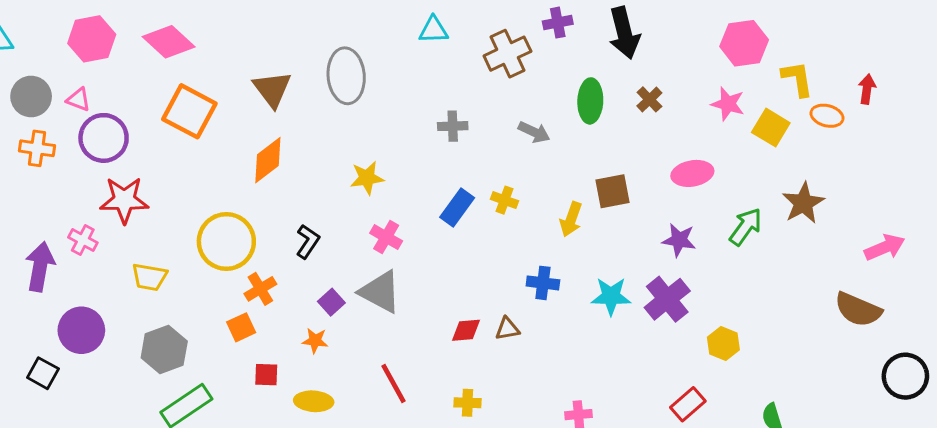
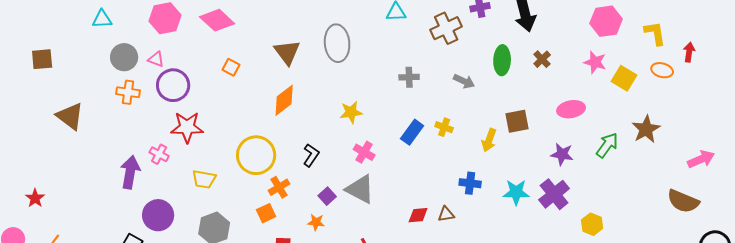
yellow L-shape: (797, 79) -> (655, 33), moved
orange square: (189, 111) -> (231, 67), size x0.5

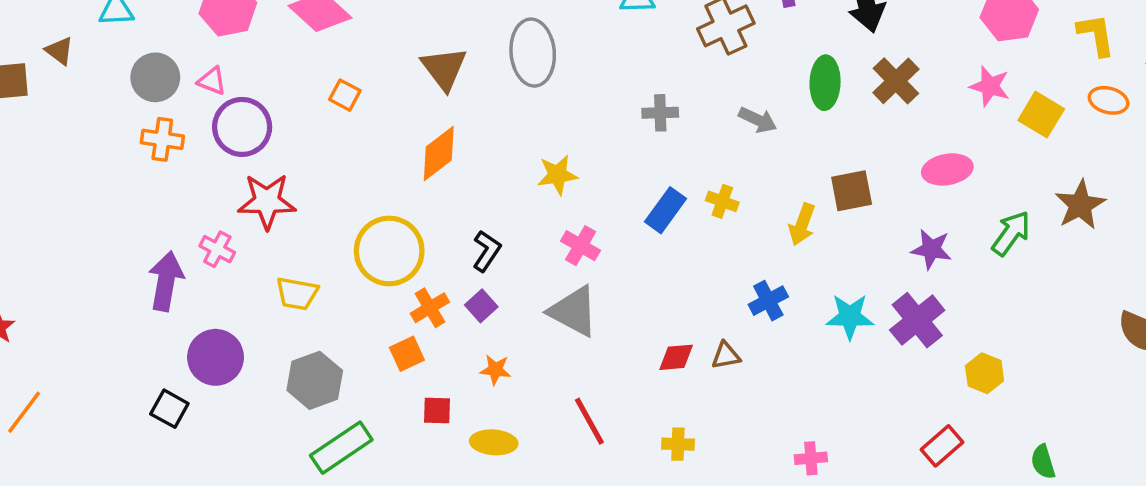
brown cross: (542, 59) -> (896, 81), size x1.5
brown triangle: (70, 116) -> (60, 51), moved, size x0.6
blue cross: (470, 183) -> (768, 301), turned -35
purple square: (327, 196) -> (481, 306), moved

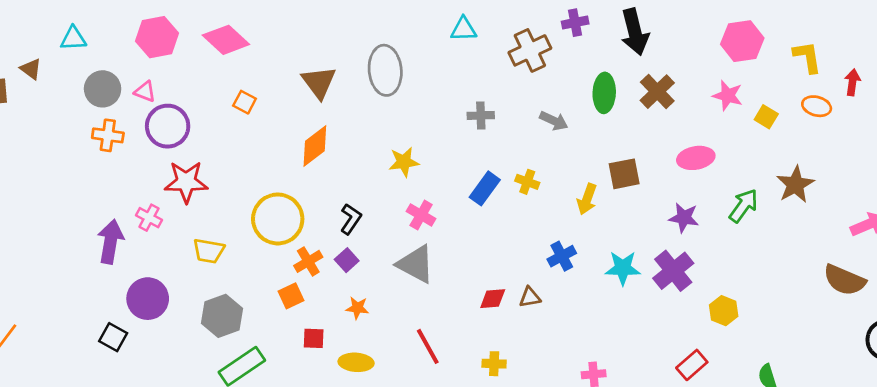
yellow square: (1041, 115) -> (766, 117), size x0.7

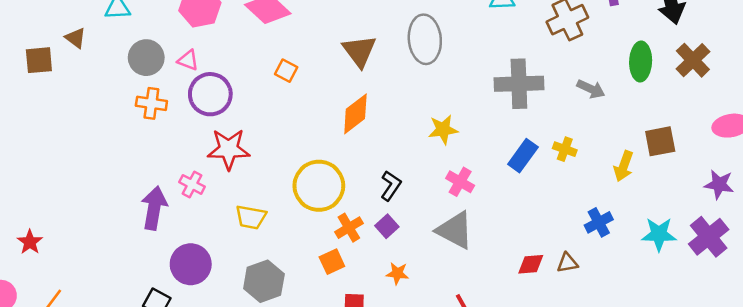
gray cross: (481, 115) -> (519, 84), size x1.8

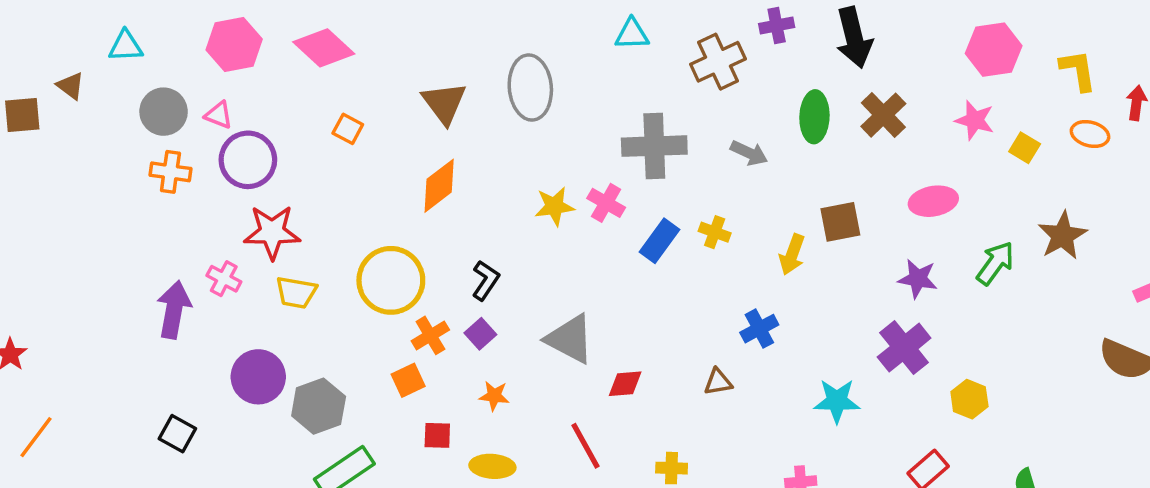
pink cross: (460, 182) -> (606, 203), moved
yellow trapezoid: (251, 217) -> (296, 292), moved
cyan star: (659, 234) -> (837, 401), moved
purple circle: (191, 264) -> (258, 377), moved
red diamond: (531, 264) -> (625, 384), moved

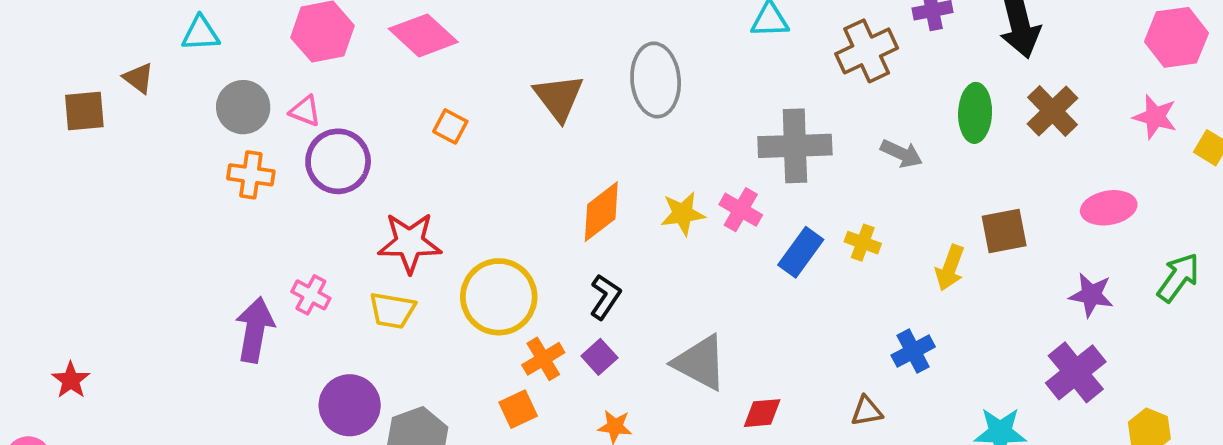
orange diamond: (439, 186) -> (601, 212), moved
red star: (272, 232) -> (410, 243), moved

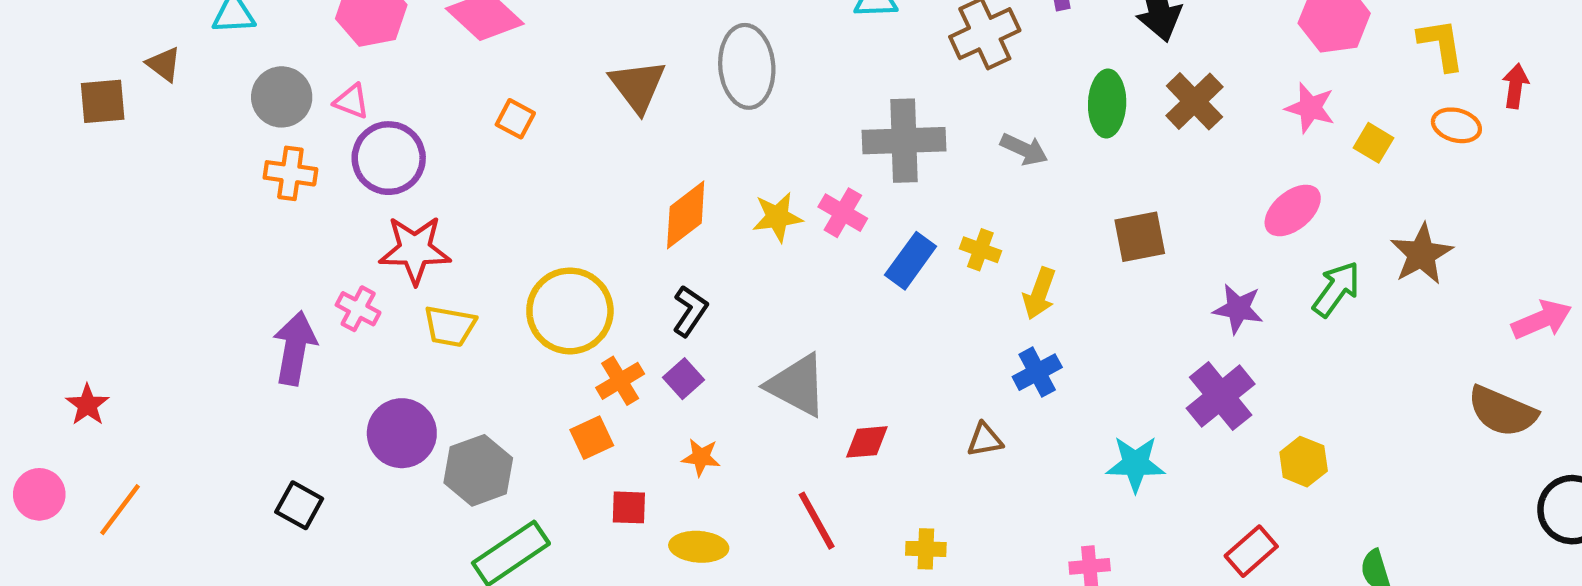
pink ellipse: (1109, 208) -> (1293, 210), moved, turned -30
red star: (410, 243) -> (415, 250), moved
yellow arrow: (950, 268) -> (1039, 293), moved

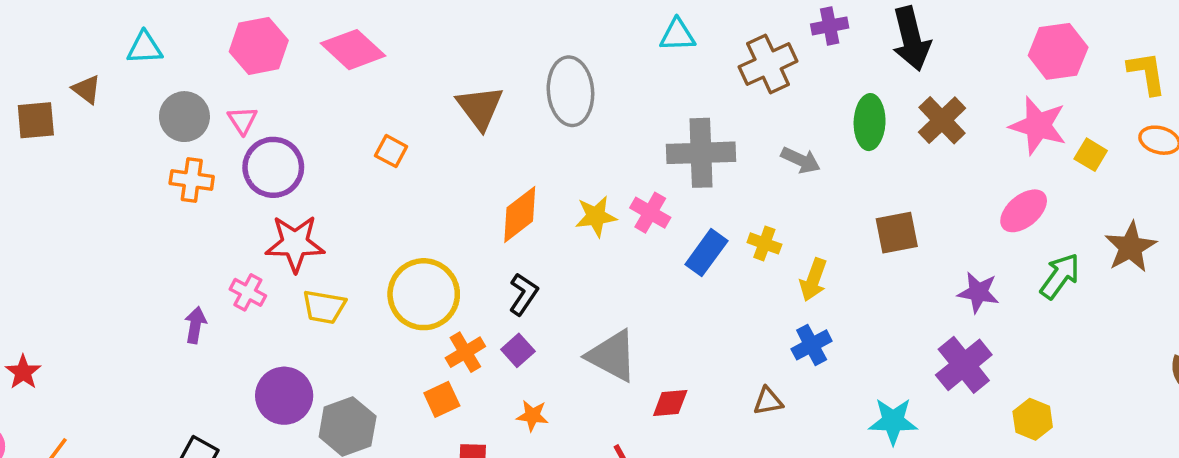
pink triangle: (352, 101) -> (242, 120), turned 36
pink star: (1310, 108) -> (1038, 126), size x1.4
orange square: (515, 119) -> (391, 151), moved
purple arrow: (295, 348) -> (195, 325), size x0.6

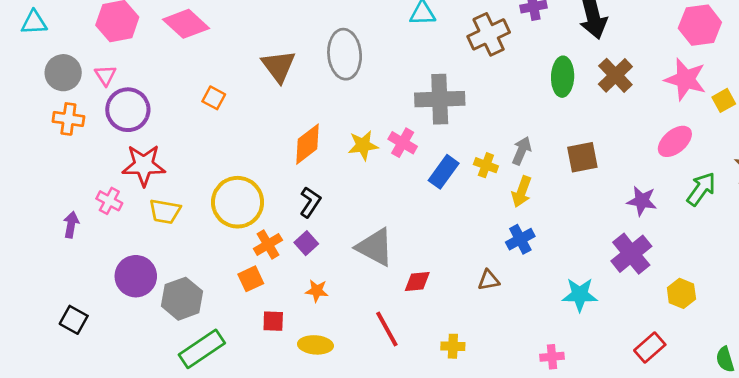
yellow square: (1091, 155) -> (724, 100), turned 30
gray arrow: (801, 160) -> (522, 151), moved, turned -92

